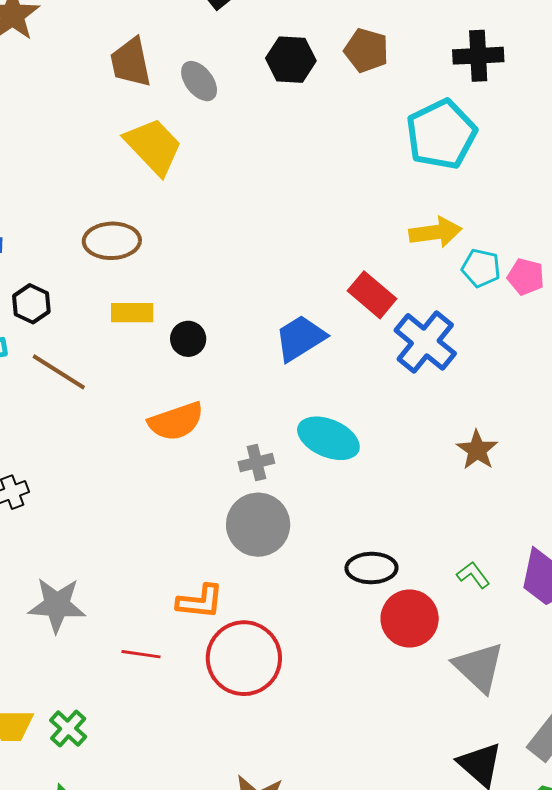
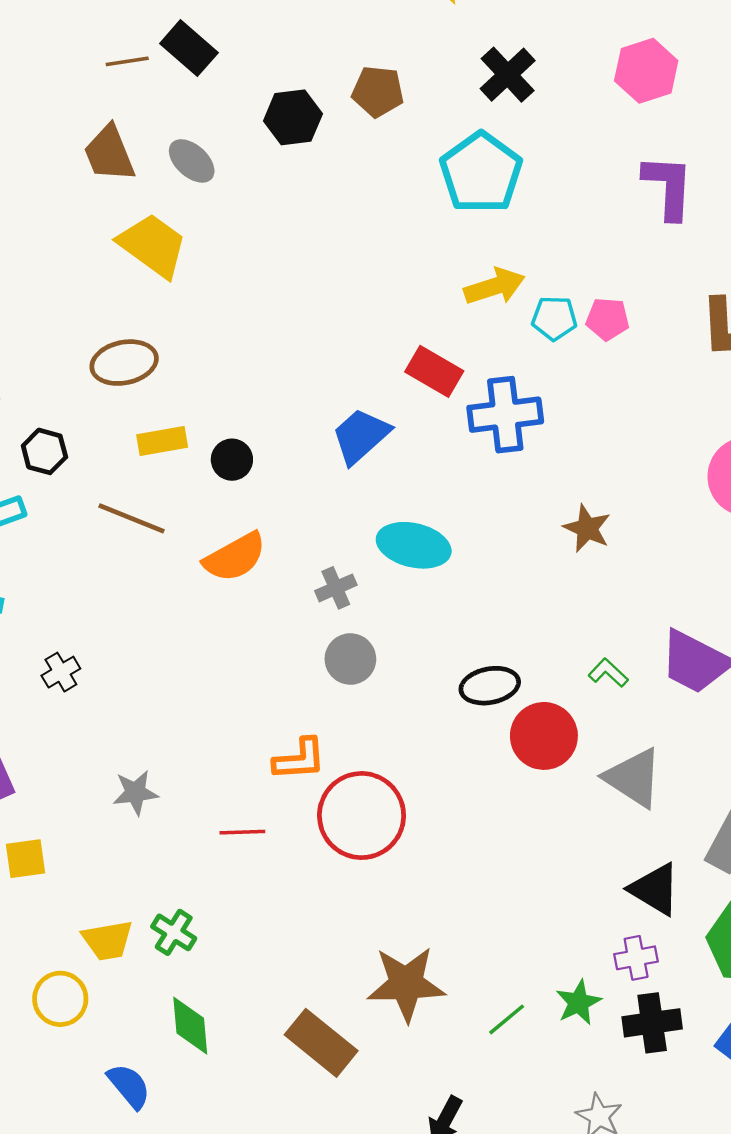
black cross: (478, 56) -> (508, 75), turned -30
blue cross: (425, 342) -> (505, 415), turned -36
brown line: (59, 372) -> (132, 518), moved
gray circle: (258, 525) -> (350, 659), size x0.7
gray star: (57, 605) -> (135, 793), size x0.7

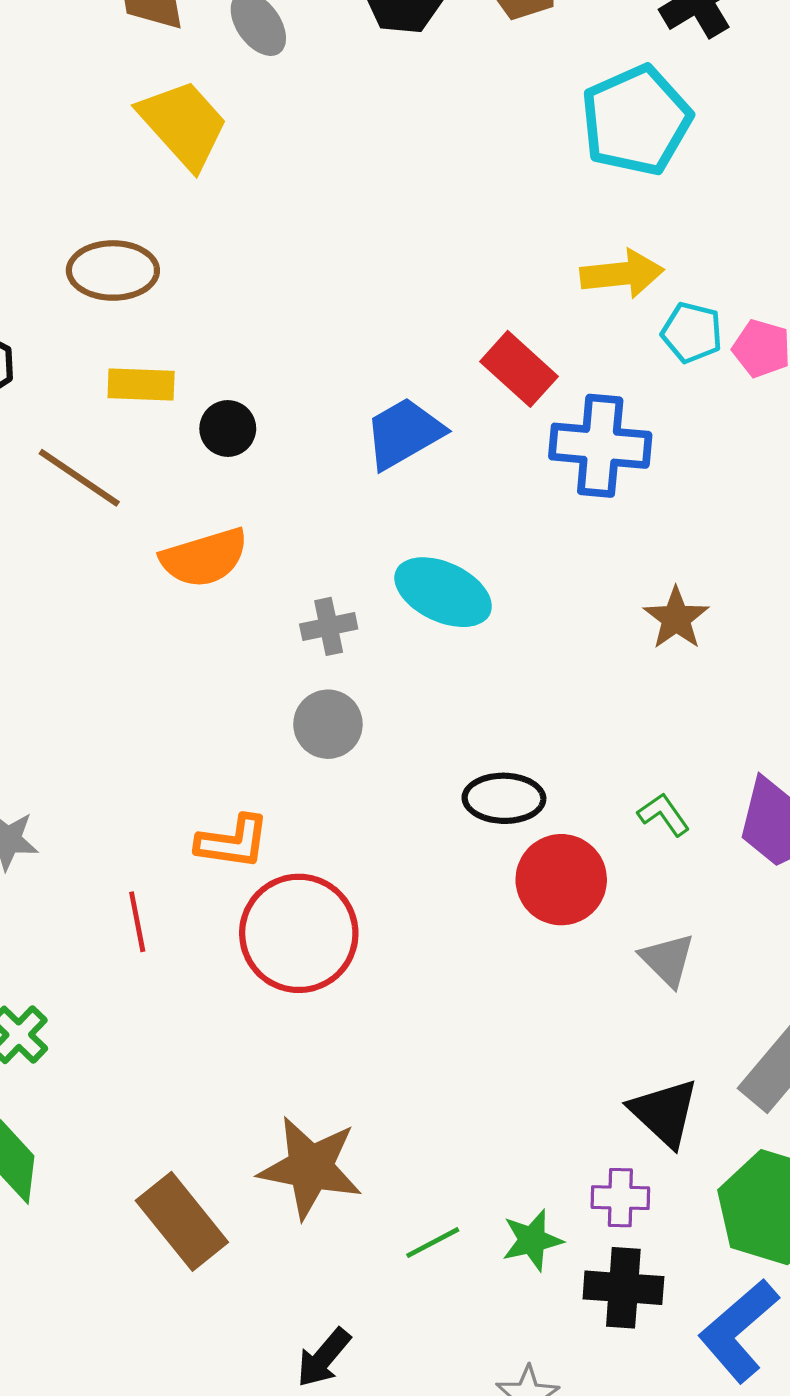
gray triangle: (633, 778) -> (667, 960), size x0.7
red line: (242, 832) -> (137, 922), turned 69

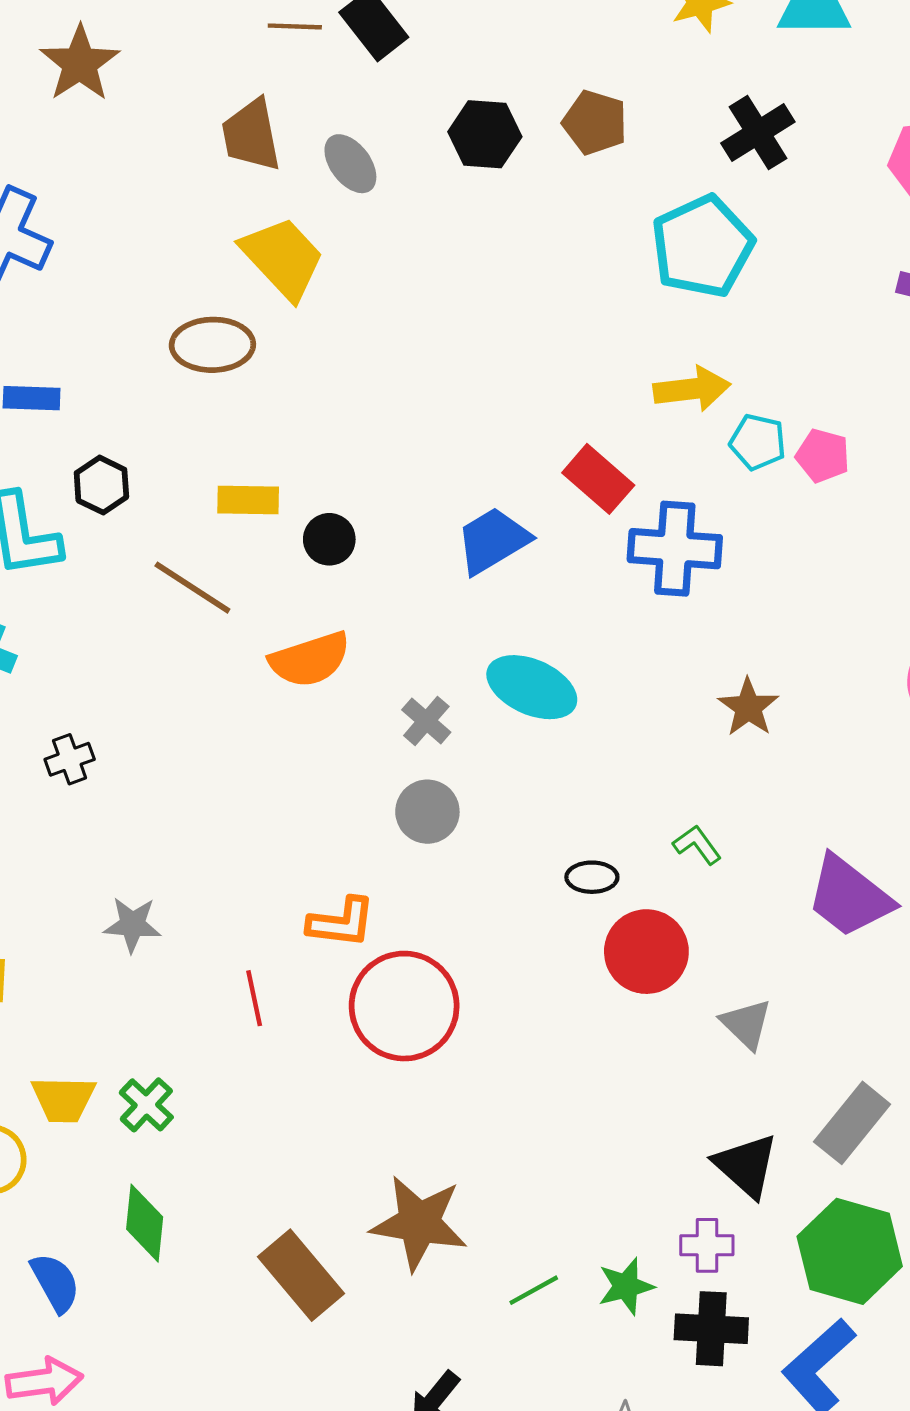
brown ellipse: (113, 270) -> (212, 345), moved
gray cross: (329, 626) -> (426, 721), turned -36
black ellipse: (504, 798) -> (592, 877), size x0.7
green L-shape: (664, 814) -> (697, 845), moved

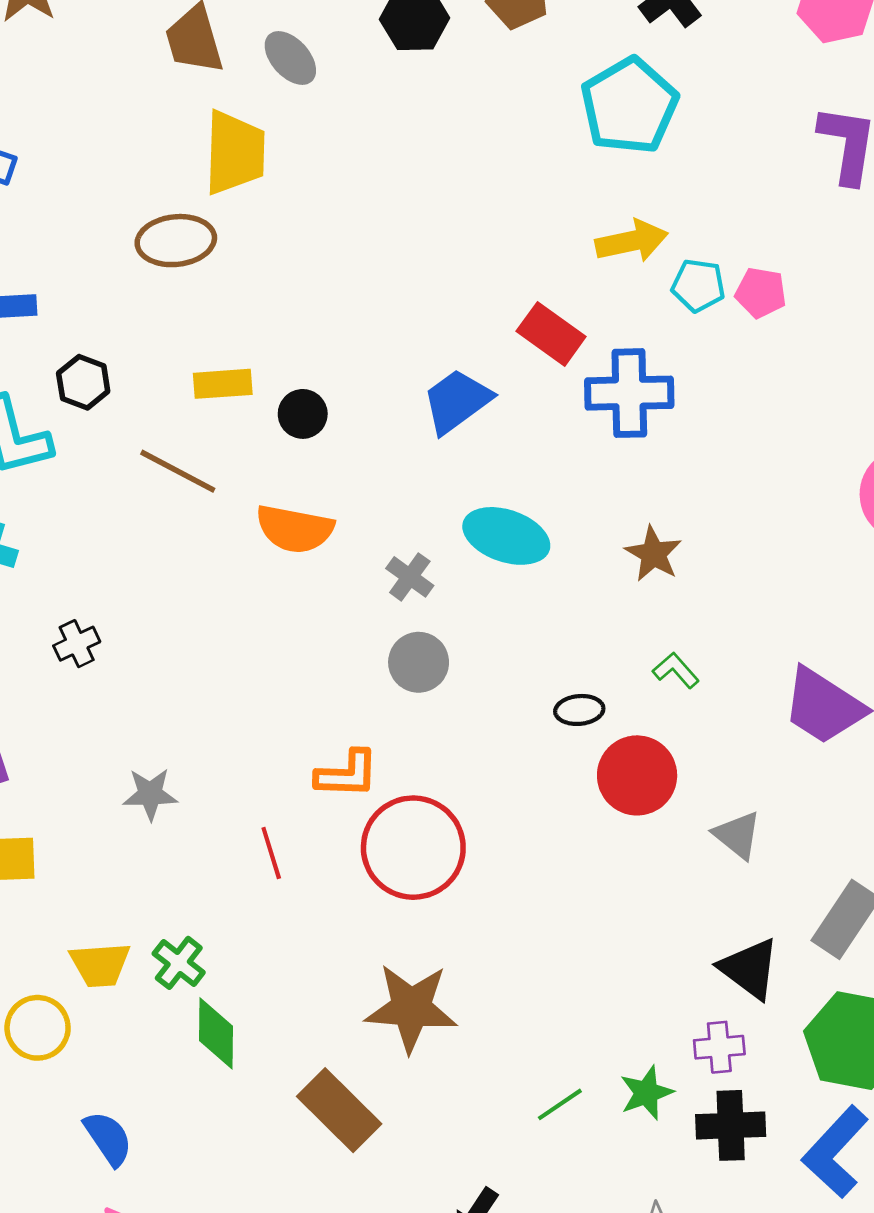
yellow trapezoid: (283, 258) -> (235, 153), turned 50
orange semicircle: (310, 659) -> (295, 529), turned 34
brown star: (748, 707) -> (653, 554), moved
green diamond: (145, 1223) -> (216, 1033), moved
brown star: (419, 1223) -> (411, 1008), moved

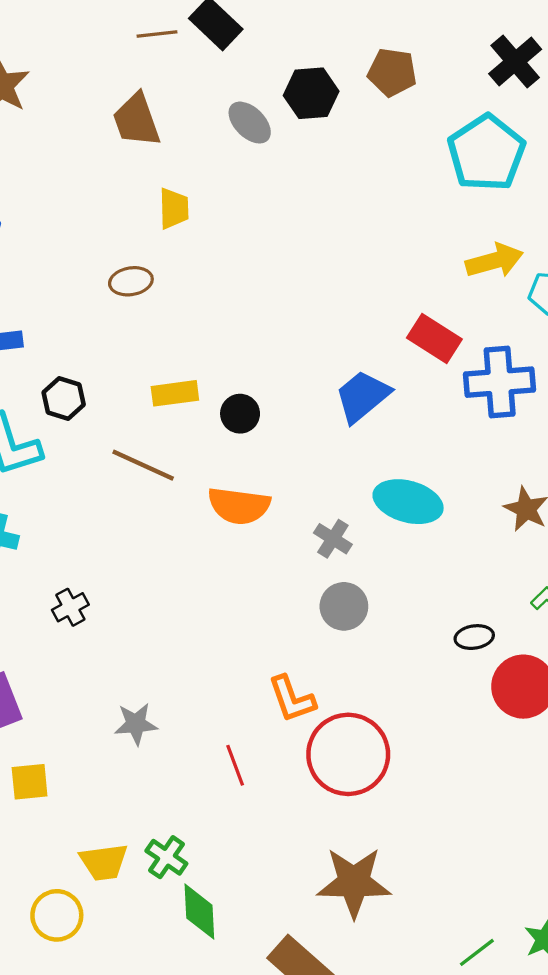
gray ellipse: (290, 58) -> (250, 123), moved
yellow trapezoid: (235, 153) -> (174, 208), size x0.6
brown ellipse: (176, 241) -> (131, 281), size x0.7
orange L-shape: (347, 774) -> (292, 699), turned 72

